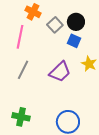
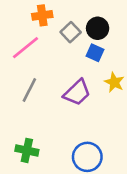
orange cross: (33, 12) -> (42, 15), turned -35
pink line: (20, 37) -> (26, 48), turned 40

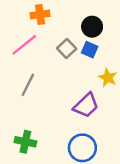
gray square: (71, 32) -> (67, 48), moved
purple trapezoid: (77, 93) -> (86, 105), moved

